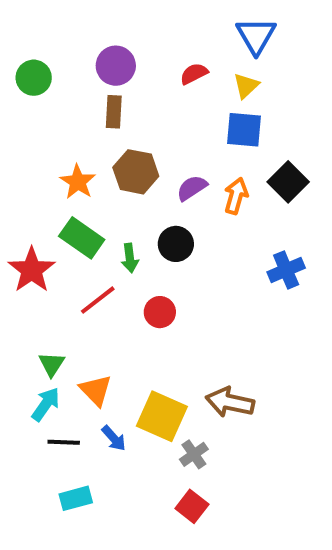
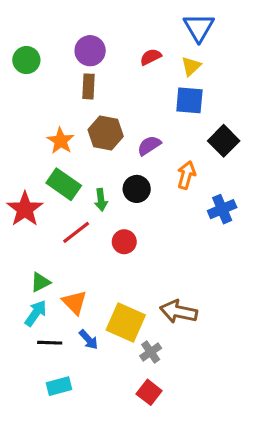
orange arrow: (236, 196) -> (186, 175), moved
green triangle: (52, 364) -> (40, 282), turned 30

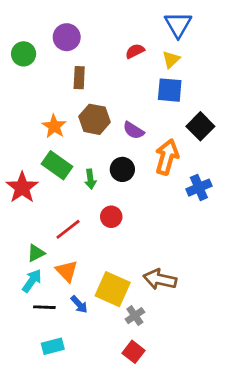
purple circle: (90, 51) -> (67, 37), moved
purple semicircle: (149, 145) -> (133, 130), turned -115
orange arrow: (186, 175) -> (167, 157), size x1.4
red line: (76, 232) -> (68, 229), moved

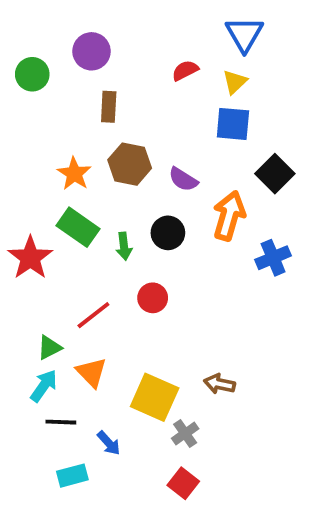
brown arrow: (160, 279) -> (220, 384), size x0.7
blue arrow: (79, 304) -> (109, 443), moved

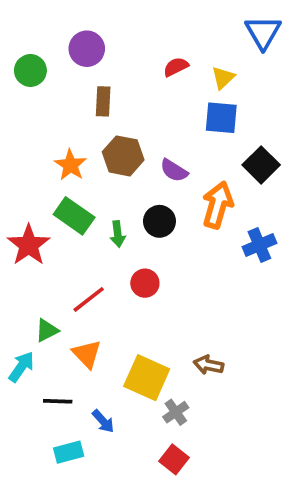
blue triangle: (244, 34) -> (263, 32), moved
cyan arrow: (44, 386) -> (21, 367), moved

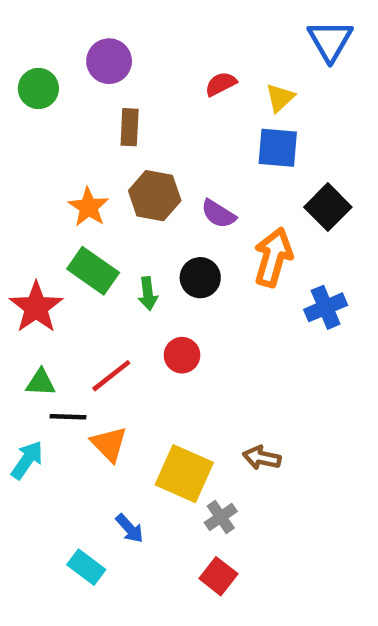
green triangle: (47, 330) -> (41, 383), moved, turned 30
black line: (58, 401) -> (68, 417), moved
cyan rectangle: (69, 452) -> (86, 567), turned 52

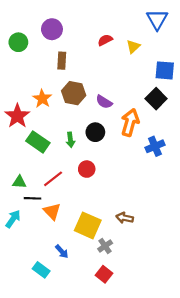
blue square: (278, 148) -> (165, 70), moved
green rectangle: (93, 271) -> (38, 142), moved
red star: (36, 307) -> (17, 116), moved

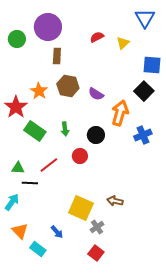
purple circle: (52, 29) -> (48, 27), size x1.4
black circle: (95, 132) -> (96, 135), moved
orange triangle: (52, 211) -> (20, 231), moved

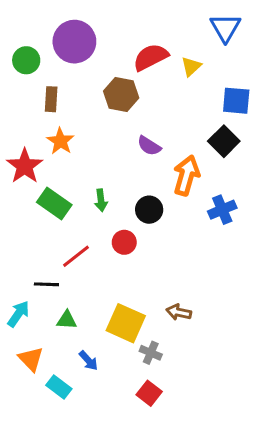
red semicircle: (97, 37) -> (151, 57), size x1.6
brown rectangle: (57, 56) -> (51, 99), moved
brown hexagon: (68, 86) -> (121, 94), moved
green triangle: (18, 168) -> (67, 320), moved
gray cross: (97, 227) -> (151, 353), turned -32

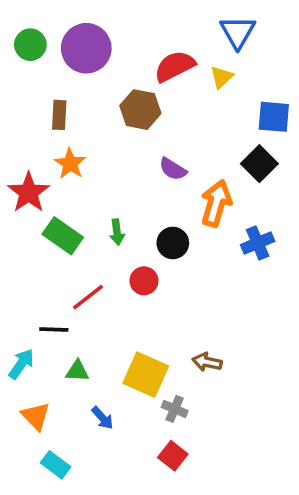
blue triangle: (225, 28) -> (238, 32), moved
green circle: (26, 60) -> (30, 45), moved
cyan rectangle: (59, 387) -> (56, 465), moved

